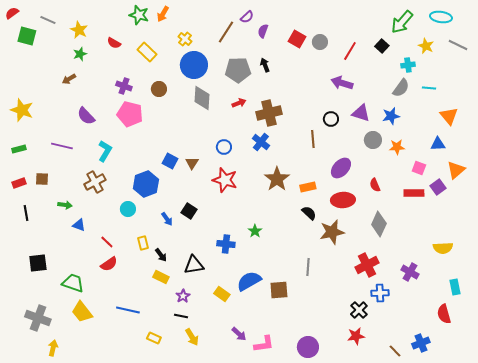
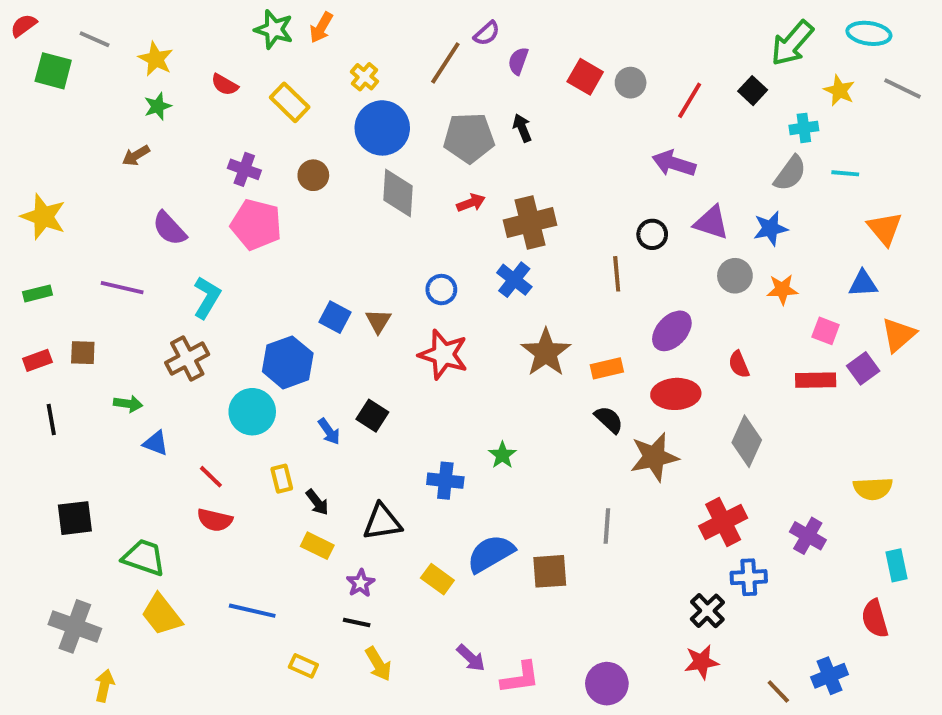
cyan circle: (128, 209) -> (252, 412), size x1.5
red semicircle: (109, 264) -> (215, 520), turned 48

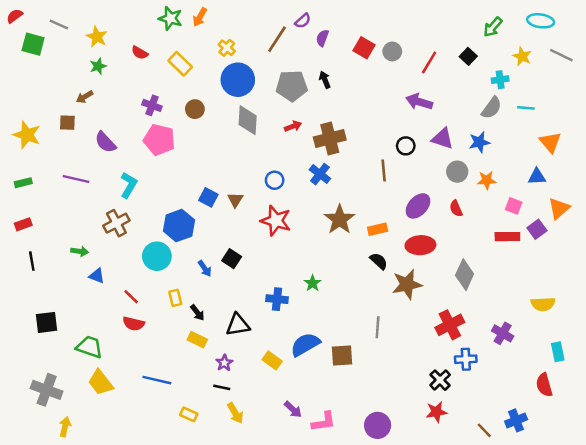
green arrow: (792, 43) -> (493, 27), size x0.7
brown square: (83, 353) -> (67, 123), moved
red semicircle: (739, 364) -> (456, 208), moved

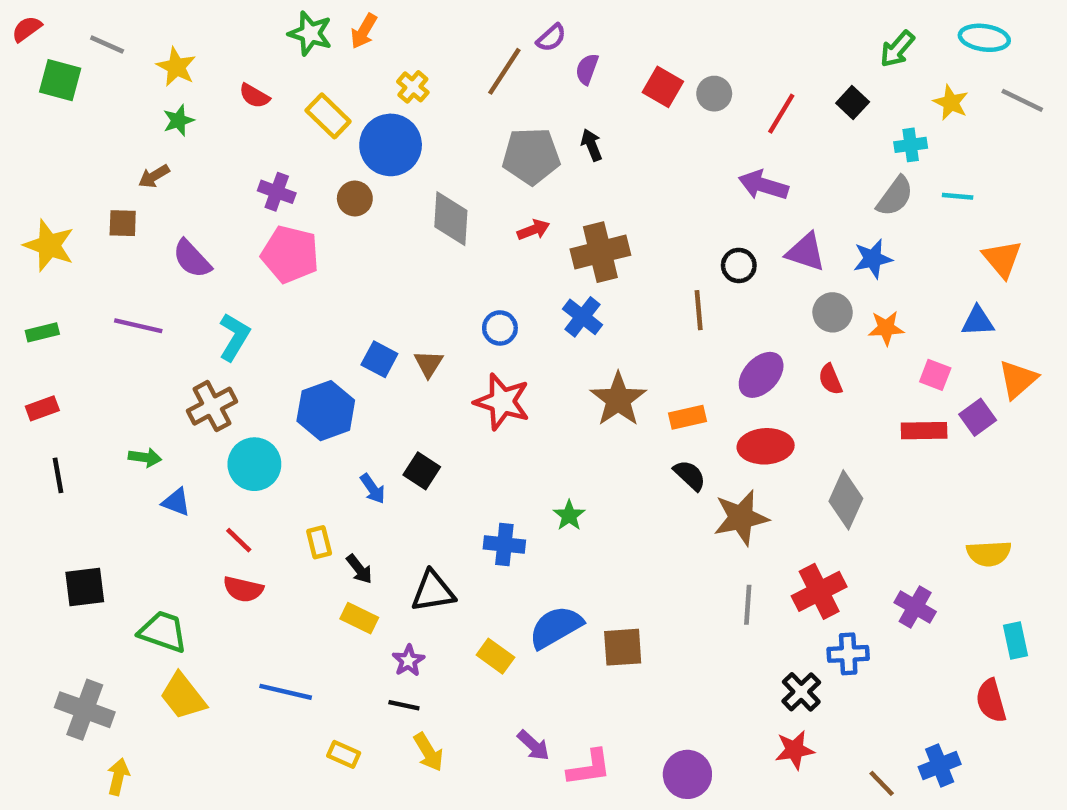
blue circle: (238, 80) -> (391, 145), moved
cyan circle: (157, 256) -> (254, 464), moved
gray line: (378, 327) -> (748, 605), moved

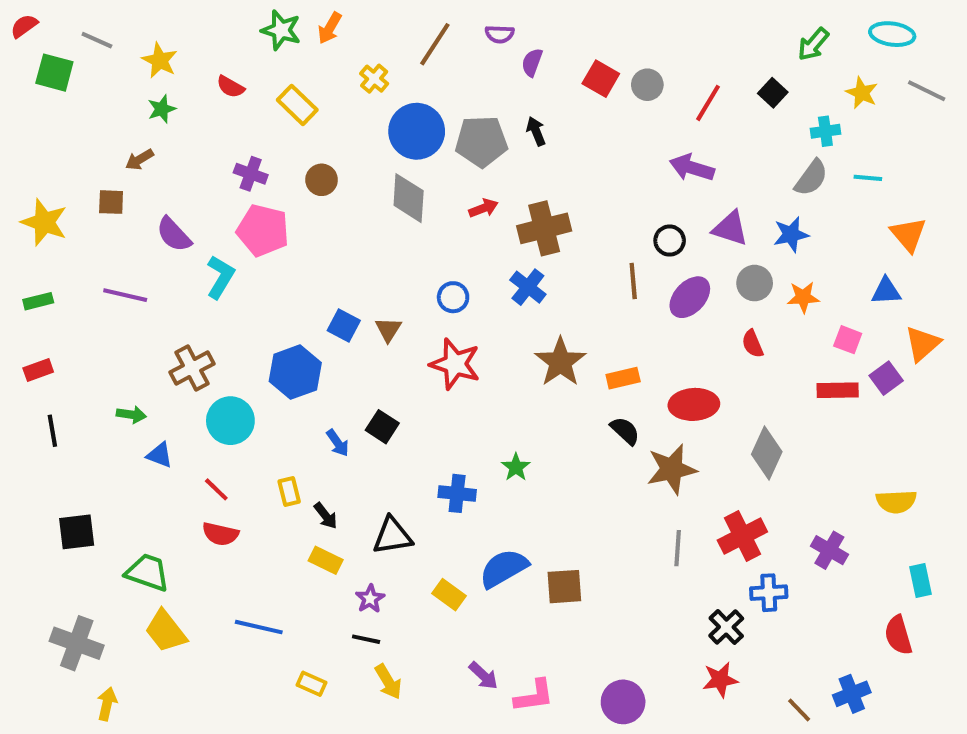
purple semicircle: (551, 38) -> (500, 34), turned 44
brown line: (504, 71) -> (435, 44), moved
blue circle: (391, 145) -> (417, 131), moved
cyan L-shape: (234, 337) -> (220, 277), moved
purple ellipse: (761, 375) -> (690, 297), moved

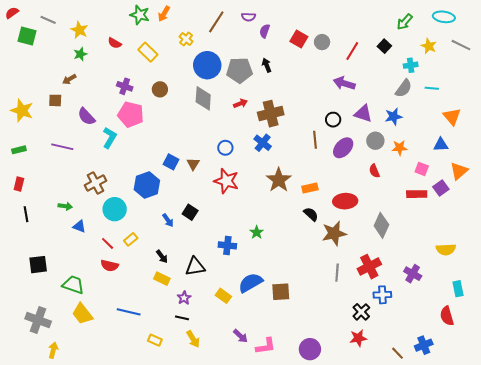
red rectangle: (38, 370) -> (19, 184), turned -56
yellow rectangle: (289, 491) -> (131, 239), moved, turned 64

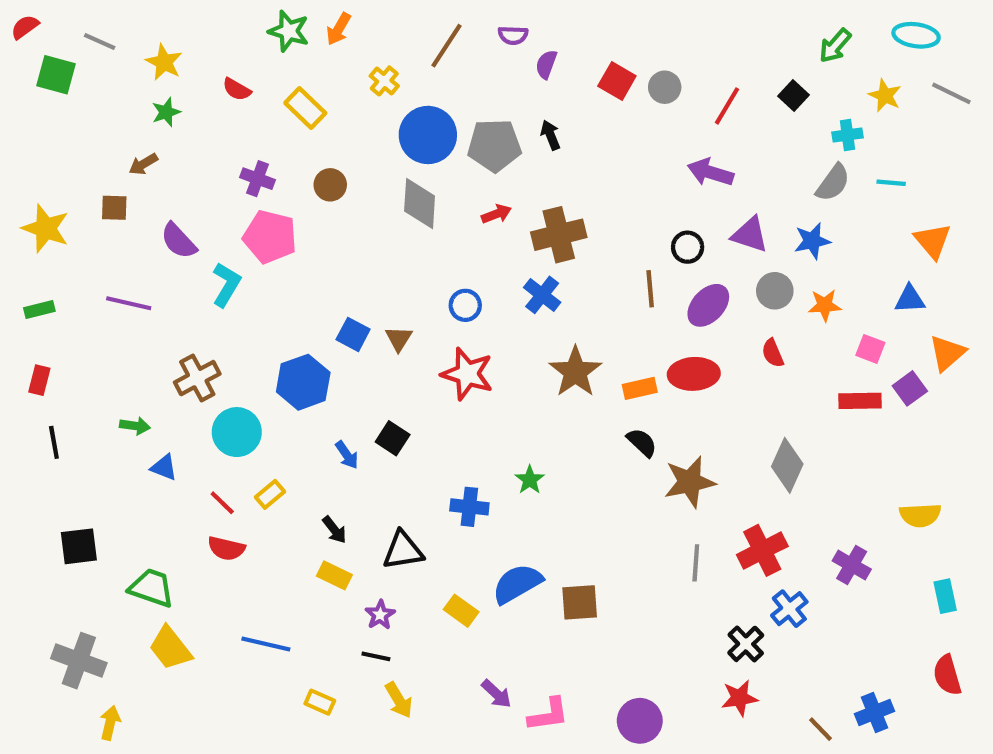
red ellipse: (345, 201) -> (694, 374), moved
blue cross: (382, 295) -> (789, 609), turned -36
red semicircle: (447, 316) -> (947, 675), moved

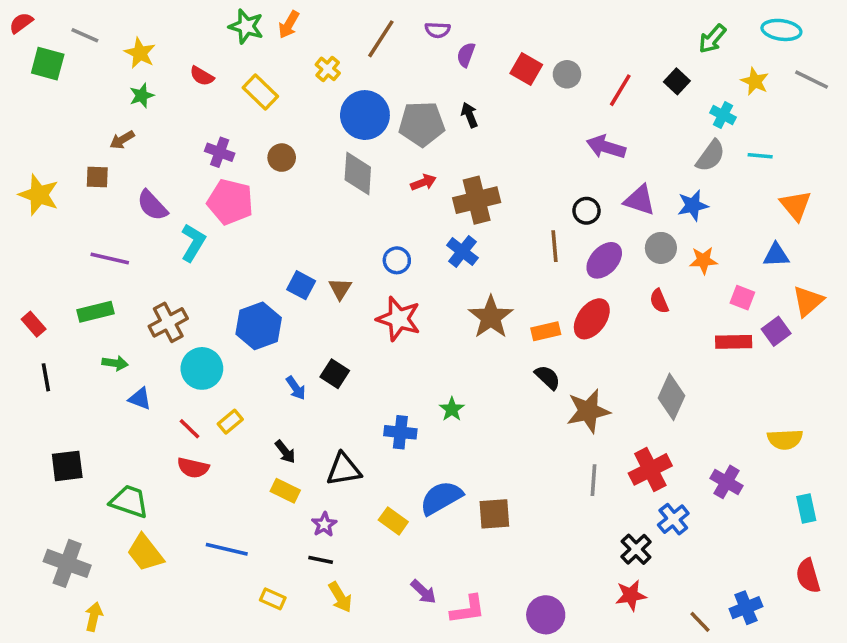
cyan cross: (847, 135) -> (723, 115), turned 35
green rectangle: (39, 309) -> (96, 312), moved, size x1.4
red ellipse: (694, 374) -> (592, 319), turned -51
red rectangle: (39, 380) -> (34, 324), turned -55

